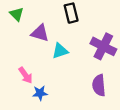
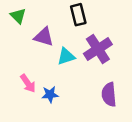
purple cross: (103, 46) -> (98, 49), moved, turned 30
blue star: (40, 93) -> (50, 94), moved

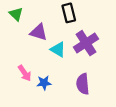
cyan triangle: (66, 56) -> (58, 49), turned 49
purple semicircle: (109, 94) -> (83, 84), moved

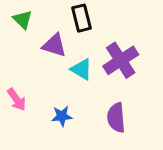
black rectangle: (69, 13) -> (81, 18), moved
pink arrow: (25, 73) -> (17, 100), moved

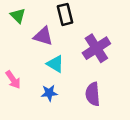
cyan triangle: (81, 69) -> (55, 64), moved

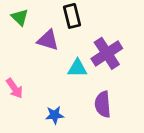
cyan triangle: (55, 64) -> (77, 68), moved, turned -30
blue star: (49, 93) -> (55, 115), moved

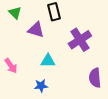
cyan triangle: (77, 68) -> (48, 61), moved
purple semicircle: (103, 104) -> (95, 78), moved

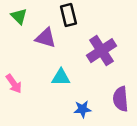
blue star: (41, 86) -> (82, 109), moved

